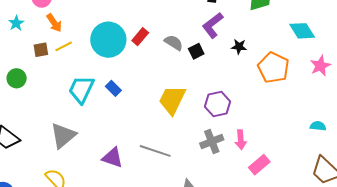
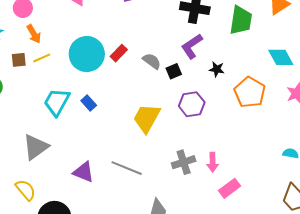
purple hexagon: (217, 104) -> (192, 104), moved

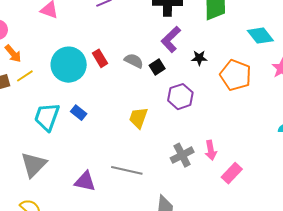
red rectangle: (119, 53) -> (100, 58), turned -66
yellow trapezoid: (147, 118) -> (138, 118), size x0.7

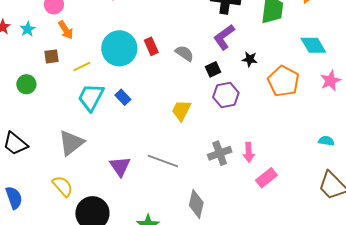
black square: (157, 67) -> (213, 69), moved
yellow line: (25, 76) -> (82, 66), moved
purple triangle: (85, 181) -> (120, 166), turned 35

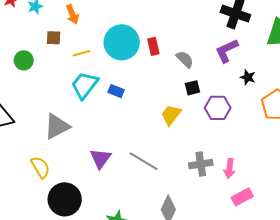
black square: (213, 69) -> (192, 88), moved
blue rectangle: (123, 97) -> (116, 91), turned -35

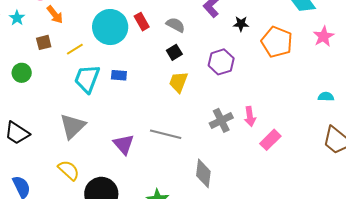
black square: (192, 88) -> (174, 52), moved

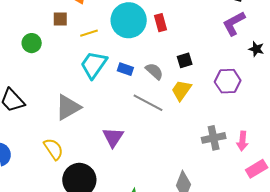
gray semicircle: (175, 25) -> (154, 71), moved
gray line: (166, 134) -> (148, 103), moved

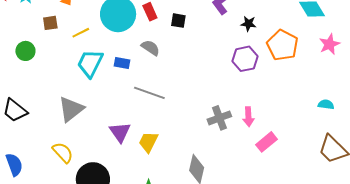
black square: (185, 60) -> (178, 21), moved, turned 35
gray semicircle: (154, 71) -> (150, 48), moved
purple hexagon: (228, 81) -> (245, 59), moved
yellow trapezoid: (181, 90) -> (148, 142), moved

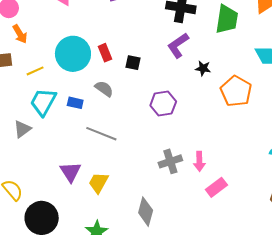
purple hexagon: (245, 59) -> (163, 103), moved
gray triangle: (71, 109) -> (22, 129), moved, size x0.7

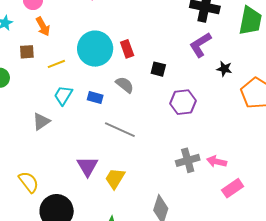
black square: (133, 63) -> (158, 69), moved
cyan trapezoid: (43, 102) -> (63, 95), size x0.7
pink arrow: (199, 161) -> (217, 161), turned 102

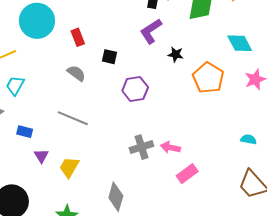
cyan circle: (95, 49) -> (37, 21), moved
blue rectangle: (95, 98) -> (25, 132), moved
purple triangle: (87, 166) -> (41, 156), size x0.7

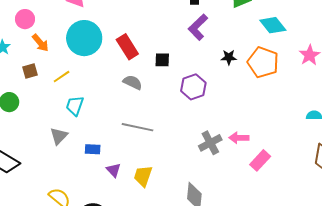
red rectangle: (78, 37) -> (127, 47), size x1.4
cyan diamond: (240, 43) -> (273, 25), moved
black star: (176, 54) -> (229, 57), moved

